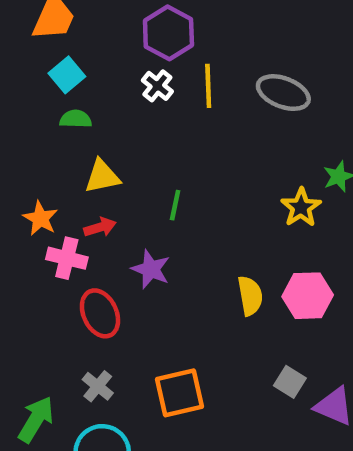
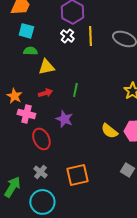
cyan square: (67, 75) -> (26, 31), turned -35
yellow triangle: (102, 176) -> (46, 67), moved
red arrow: (100, 227) -> (45, 93), moved
yellow semicircle: (250, 296) -> (109, 131), turned 138

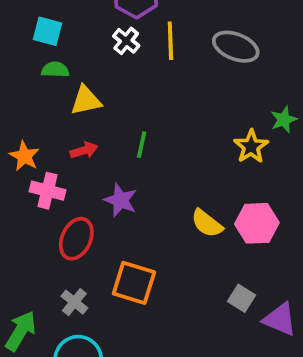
red ellipse: (41, 139) -> (76, 239), turned 50
orange square: (77, 175) -> (134, 283), moved, turned 30

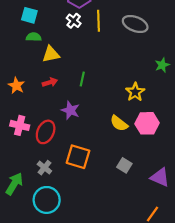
yellow star: (251, 147) -> (135, 92), moved
pink cross: (47, 191) -> (20, 125), moved
gray square: (241, 298) -> (124, 165), moved

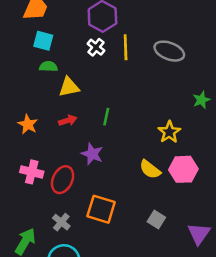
purple triangle: (160, 177) -> (199, 234), turned 42

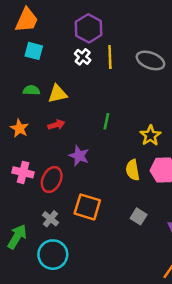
green semicircle: (48, 66) -> (31, 90), moved
green line: (106, 117) -> (106, 121), moved
yellow semicircle: (150, 169) -> (133, 170), turned 42

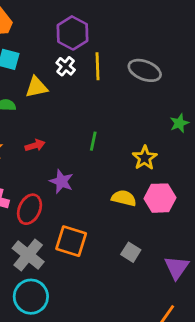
yellow triangle: (58, 94) -> (36, 87), moved
yellow semicircle: (133, 170) -> (124, 198), turned 114
gray cross: (50, 219) -> (28, 255), size x1.6

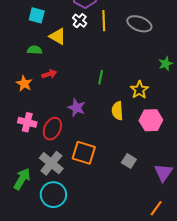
yellow triangle: (36, 87) -> (58, 36), turned 42
red arrow: (35, 145) -> (49, 74), moved
yellow semicircle: (124, 198) -> (117, 111), moved, turned -108

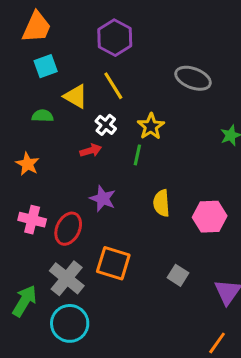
cyan square: (37, 15) -> (46, 66), turned -35
white cross: (80, 21) -> (106, 125), moved
yellow line: (104, 21) -> (113, 86), moved, turned -30
red arrow: (49, 74) -> (91, 150), moved
yellow star: (139, 90) -> (151, 126), moved

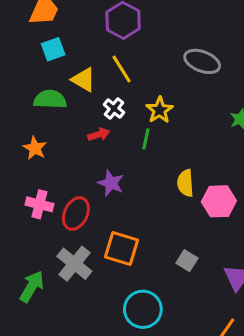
green semicircle: (43, 116) -> (50, 99), size x1.5
yellow semicircle: (161, 203) -> (185, 183), moved
cyan circle: (70, 323) -> (143, 309), moved

